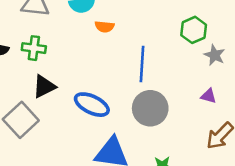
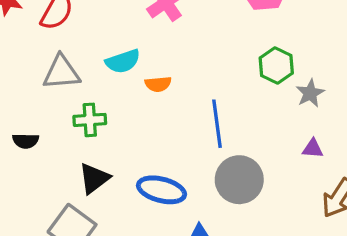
green cross: (34, 48) -> (90, 120), moved
gray star: (215, 55) -> (310, 93), turned 30

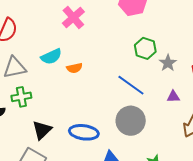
green cross: (90, 120) -> (21, 97), moved
blue line: (217, 124) -> (131, 85), moved, turned -40

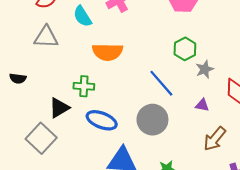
cyan semicircle: (51, 57) -> (82, 16), moved, turned 70
orange semicircle: (74, 68) -> (107, 52), size x1.8
green cross: (21, 97) -> (84, 86), moved

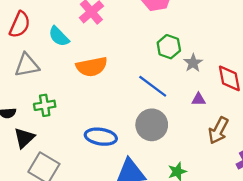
green cross: (84, 86) -> (45, 105), moved
black triangle: (59, 108) -> (24, 138), moved

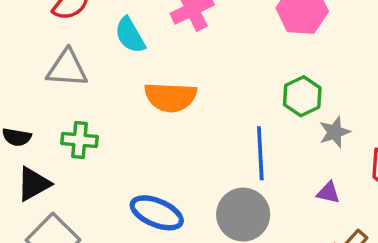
blue line: (153, 86) -> (260, 153), turned 36

